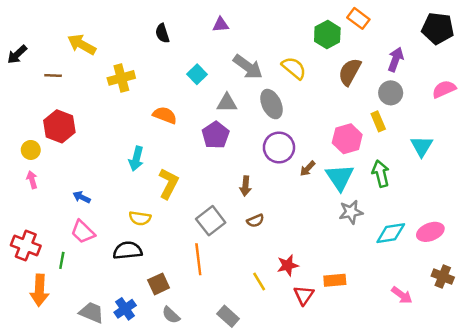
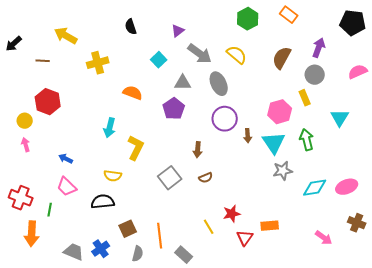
purple triangle: (221, 25) -> (178, 31), moved, turned -32
green hexagon: (327, 35) -> (248, 19), moved
brown arrow: (307, 169) -> (248, 136), turned -48
orange line: (198, 259) -> (160, 236), moved
gray semicircle: (171, 315) -> (138, 254), turned -119

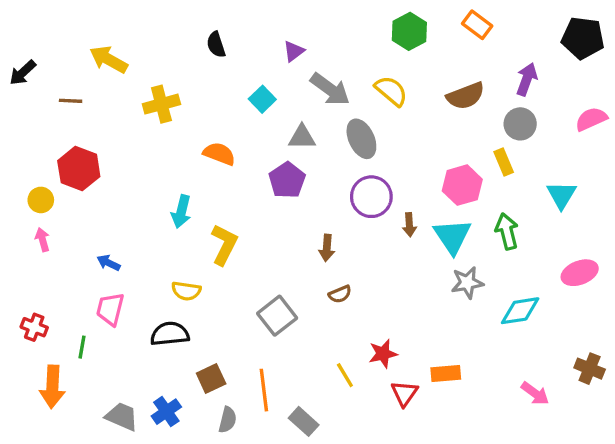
brown semicircle: (282, 58) -> (466, 96), turned -140
gray square: (170, 178) -> (277, 316), moved
pink trapezoid: (67, 187) -> (110, 309), turned 60
pink ellipse: (347, 187) -> (580, 273), moved
red cross: (21, 198) -> (34, 327), size x0.7

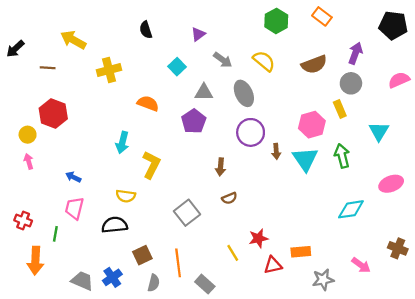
gray arrow: (330, 89) -> (223, 60), size x0.7
gray star: (467, 283) -> (323, 280), moved
red triangle: (404, 393) -> (273, 265), turned 42

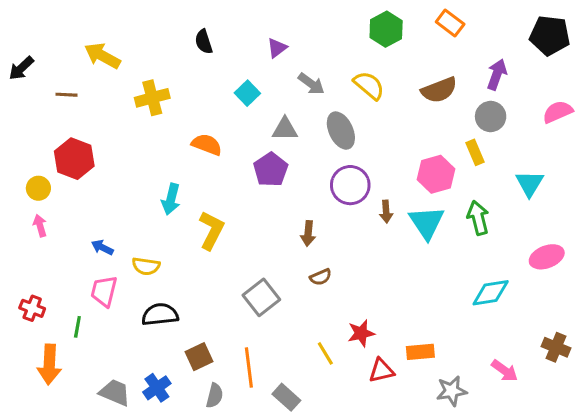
yellow semicircle: (126, 196) -> (146, 266), moved

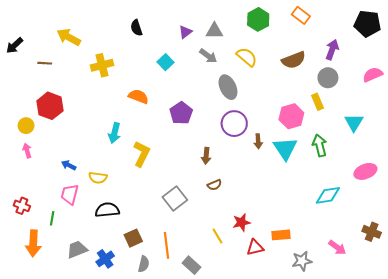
gray triangle: (285, 129) -> (214, 31), moved
gray trapezoid: (115, 392) -> (77, 250), moved, turned -45

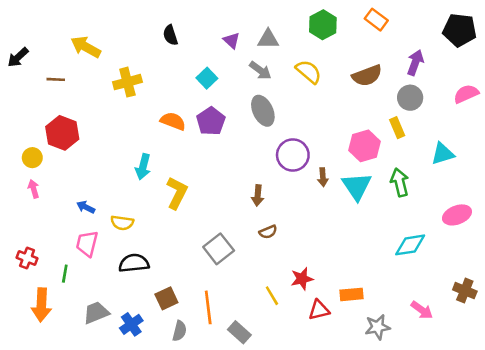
purple triangle: (185, 32) -> (232, 40), turned -40
gray ellipse: (228, 87) -> (263, 111), moved
purple pentagon: (181, 113) -> (211, 121), moved
cyan triangle: (354, 123) -> (443, 154), turned 42

